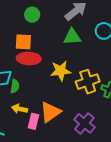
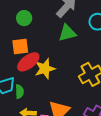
red ellipse: (29, 58) -> (28, 62), turned -30
yellow star: (61, 71) -> (45, 69), moved

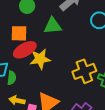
green triangle: (67, 33) -> (53, 26), moved

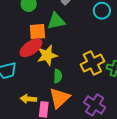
orange square: (19, 33) -> (37, 32), moved
green semicircle: (12, 78) -> (58, 76), moved

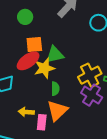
green triangle: (56, 21) -> (55, 55), moved
purple cross: (95, 105) -> (92, 95), moved

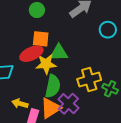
green semicircle: (55, 89) -> (53, 86), size x1.6
purple cross: (92, 95) -> (68, 104), moved

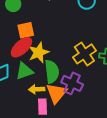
green triangle: (59, 53) -> (24, 71), moved
yellow arrow: (20, 104) -> (37, 89), moved

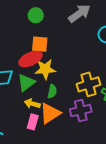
green triangle: (24, 71) -> (26, 83), turned -36
green semicircle: (52, 72) -> (52, 91), size x0.6
purple cross: (72, 83) -> (81, 111), moved, turned 35

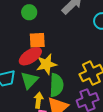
green semicircle: (52, 91) -> (56, 85), size x1.6
yellow arrow: (32, 104) -> (39, 100), turned 91

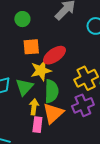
red ellipse: (30, 56) -> (54, 55), moved

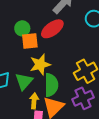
green circle: (22, 19) -> (22, 28), moved
red ellipse: (54, 55) -> (52, 29), moved

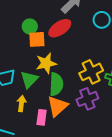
yellow arrow: (34, 101) -> (21, 104), moved

